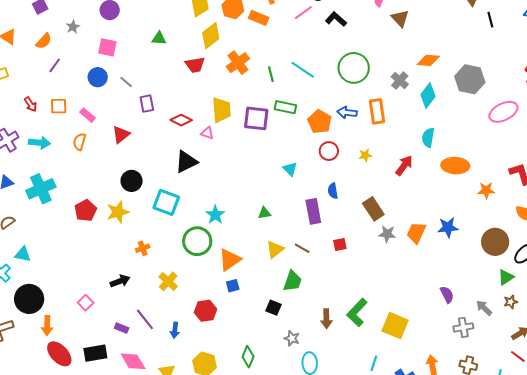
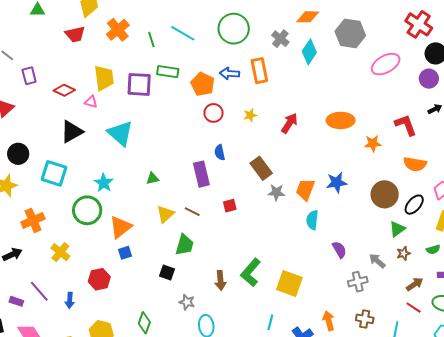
cyan semicircle: (428, 138) -> (312, 220), moved
cyan triangle: (290, 169) -> (120, 133), moved, size x1.8
orange cross: (143, 248) -> (33, 220), size x1.6

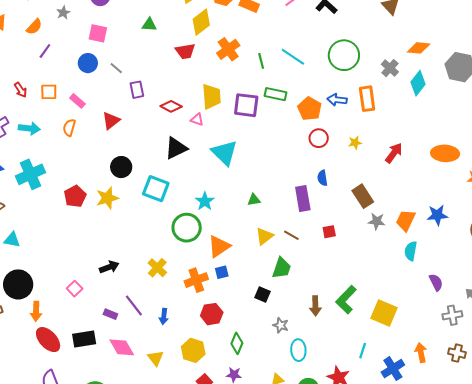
orange cross: (33, 220) -> (196, 280), moved
red hexagon: (99, 279) -> (212, 314), moved

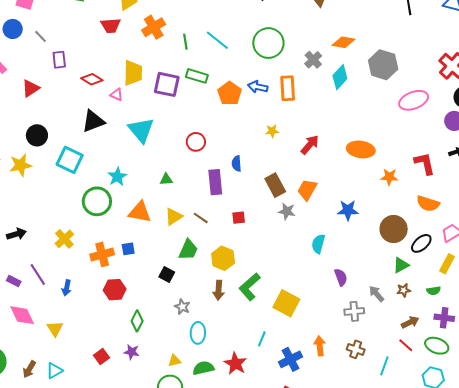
red circle: (319, 138) -> (196, 142), moved
orange trapezoid: (406, 220) -> (307, 190), moved
orange triangle: (219, 246) -> (140, 212), moved, turned 40
yellow hexagon: (193, 350) -> (223, 258), moved

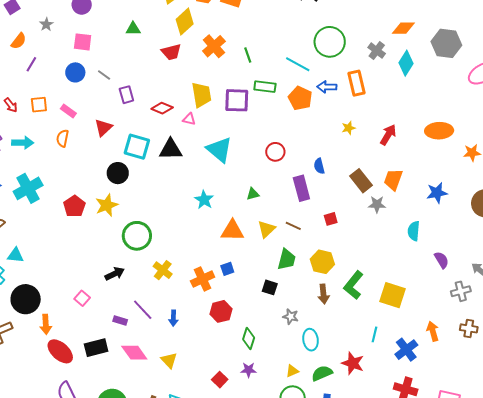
cyan line: (217, 40) -> (298, 64), moved
black triangle: (93, 121) -> (171, 149), turned 30
cyan square: (70, 160) -> (137, 147), moved
green circle: (97, 201) -> (137, 236), moved

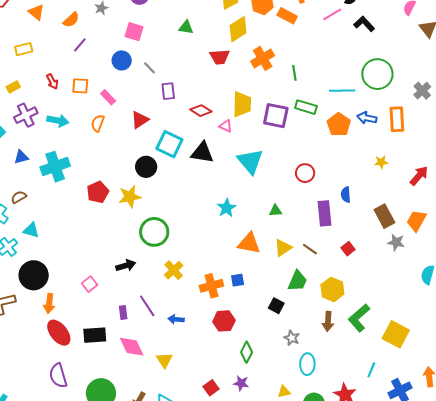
cyan line: (298, 64) -> (342, 91), turned -40
red square: (331, 219) -> (348, 249), turned -32
blue arrow: (173, 318) -> (176, 319), turned 84
purple rectangle: (120, 321) -> (123, 313), turned 56

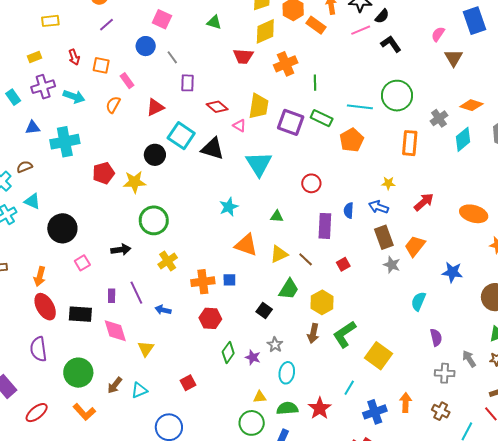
blue arrow: (367, 118) -> (379, 207), moved
black circle: (34, 275) -> (62, 228), moved
purple star: (241, 383) -> (253, 357), moved

